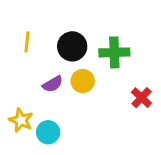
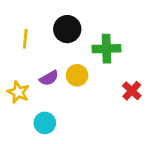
black circle: (72, 46) -> (67, 29), moved
yellow star: (21, 120) -> (18, 92), moved

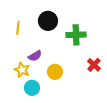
yellow circle: (77, 75) -> (55, 72), moved
yellow star: (18, 92) -> (22, 70), moved

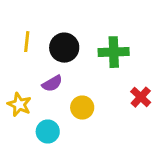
black circle: (48, 21) -> (64, 48), moved
yellow star: (22, 70) -> (19, 105), moved

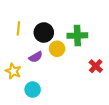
yellow circle: (82, 108) -> (57, 49), moved

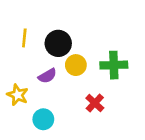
green cross: (77, 36) -> (114, 65), moved
red cross: (96, 66) -> (95, 103), moved

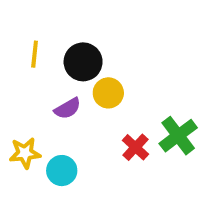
green cross: (114, 65) -> (178, 136), moved, turned -35
yellow star: (18, 95) -> (25, 153), moved, turned -30

